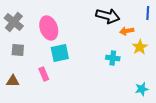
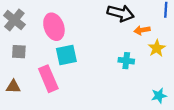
pink rectangle: (44, 74) -> (48, 79), size x1.6

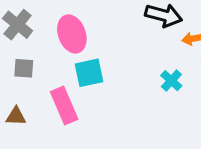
cyan cross: (126, 61) -> (171, 81), turned 35

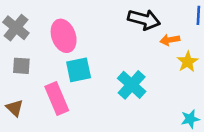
cyan cross: (171, 81) -> (132, 85), moved, size x1.5
brown triangle: (16, 116) -> (15, 108), turned 42

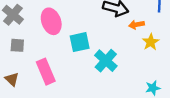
cyan square: (79, 70) -> (80, 42), moved

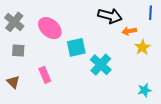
pink ellipse: (51, 21) -> (50, 28), turned -30
pink rectangle: (46, 72) -> (45, 75), size x0.7

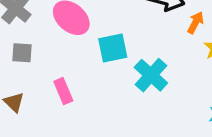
orange arrow: (129, 31) -> (196, 23), turned 128

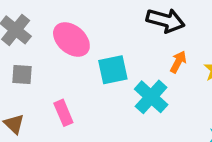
orange arrow: (196, 23) -> (178, 62), moved

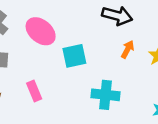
cyan cross: (151, 97) -> (105, 95), moved, turned -36

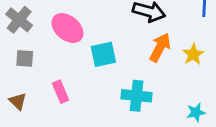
orange arrow: (128, 49) -> (160, 47), size x1.5

